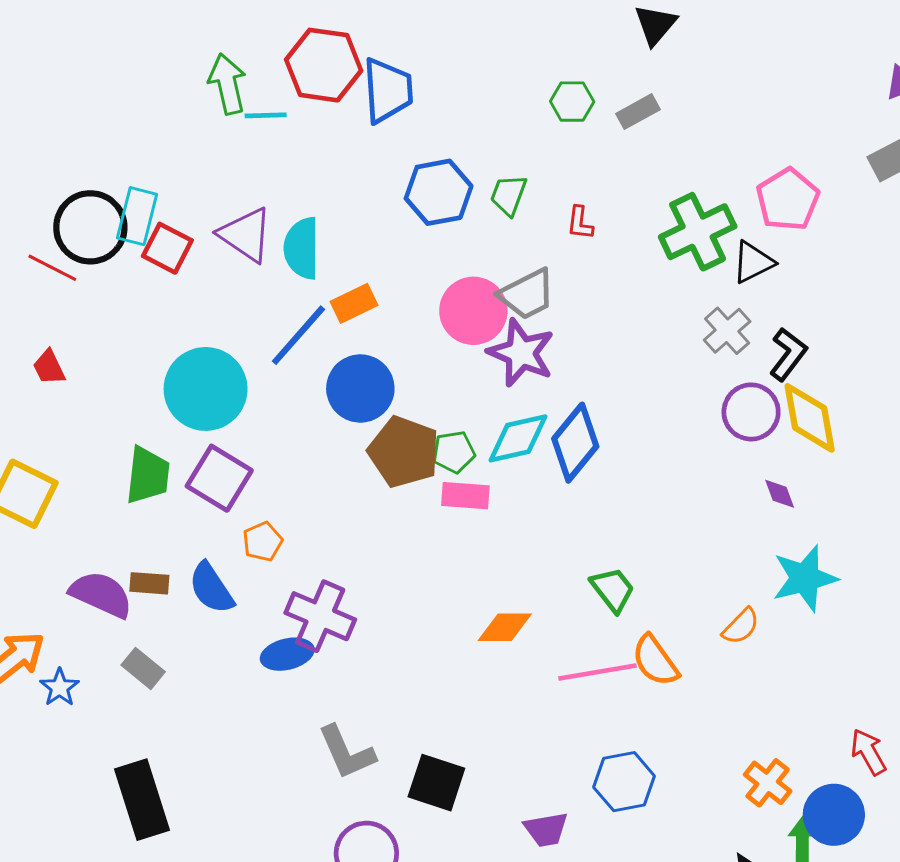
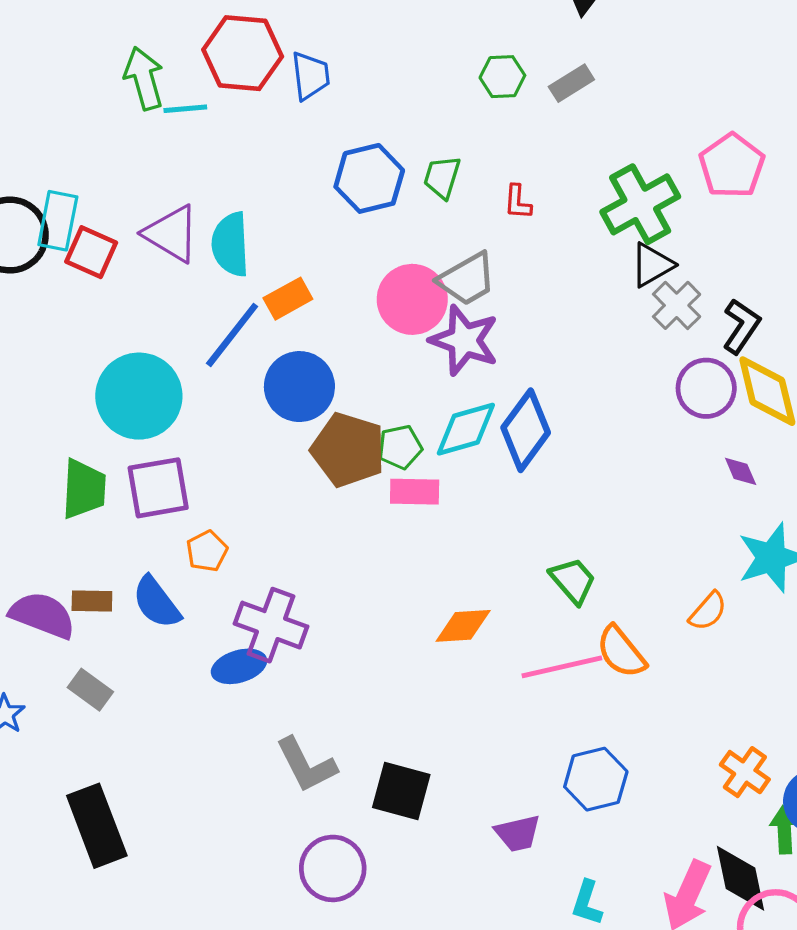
blue trapezoid: (388, 90) -> (310, 76), size x0.7
black triangle: (753, 262) -> (652, 265), moved
purple square: (219, 478) -> (158, 488), turned -38

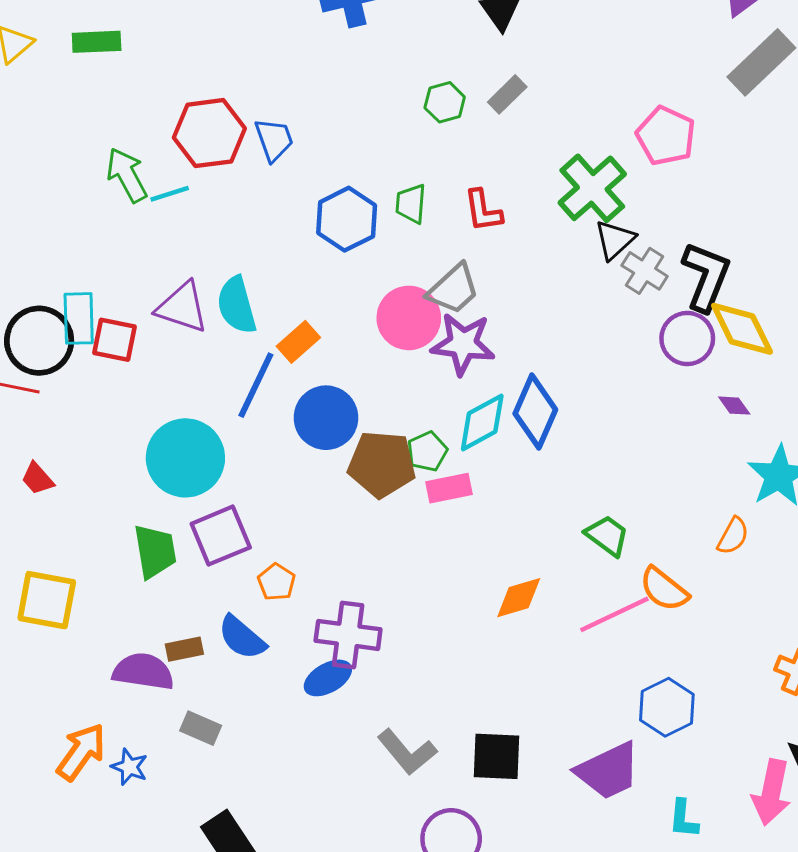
red L-shape: (518, 202) -> (483, 211), size x1.4
black L-shape: (741, 326) -> (706, 276), size x1.4
purple trapezoid: (518, 833) -> (608, 771), size x1.6

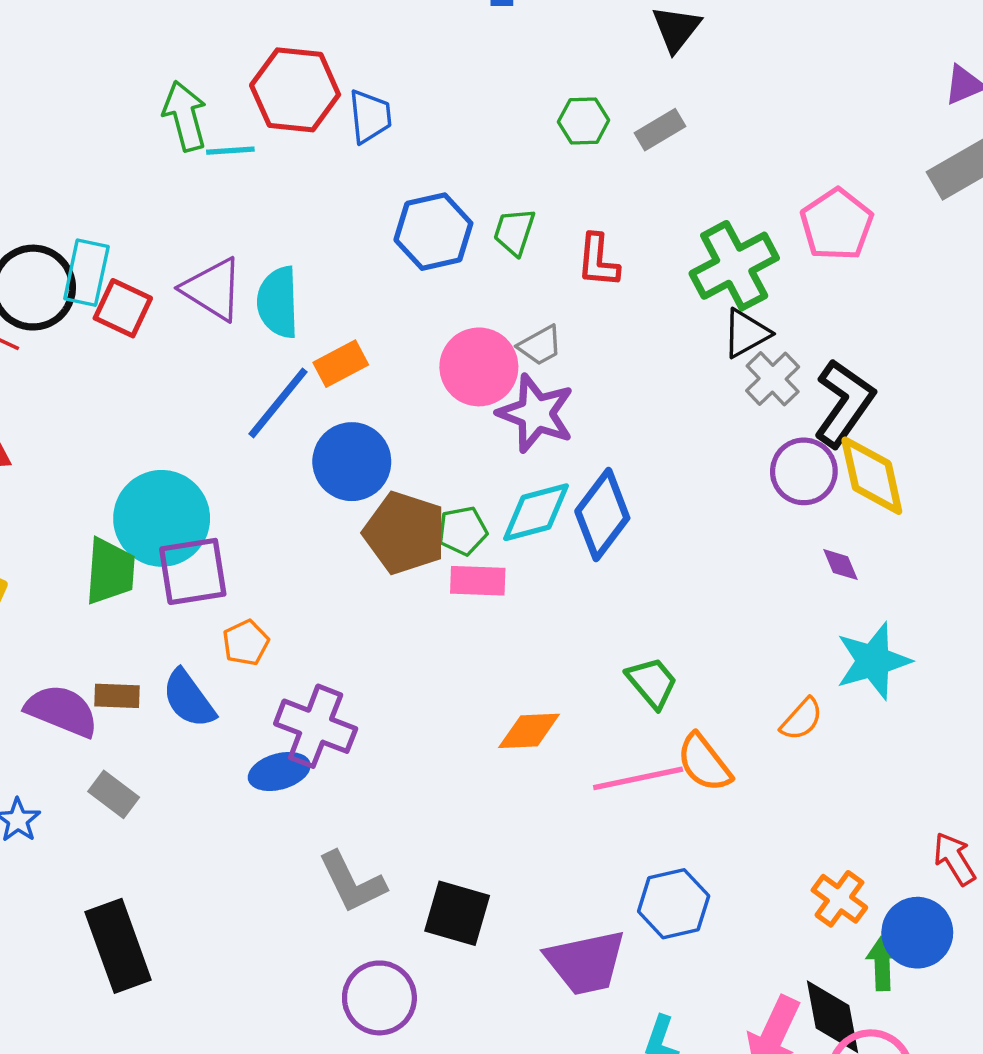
gray trapezoid: (453, 289) -> (540, 345), size x0.7
cyan circle: (185, 458) -> (162, 518), moved

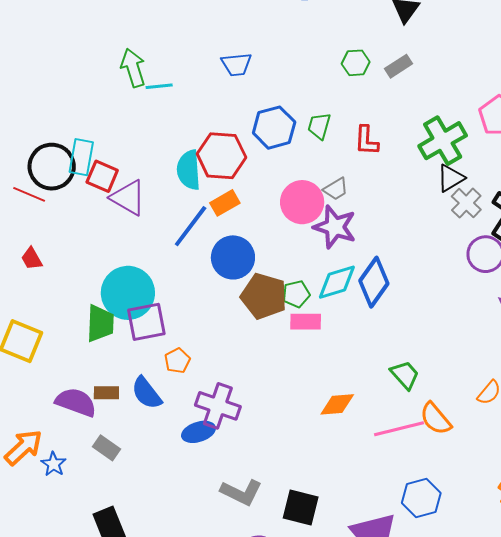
red hexagon: (295, 90) -> (221, 156), moved
blue trapezoid: (370, 116) -> (236, 64), turned 92
purple triangle: (213, 289) -> (128, 198), moved
gray L-shape: (352, 882) -> (241, 492), turned -36

